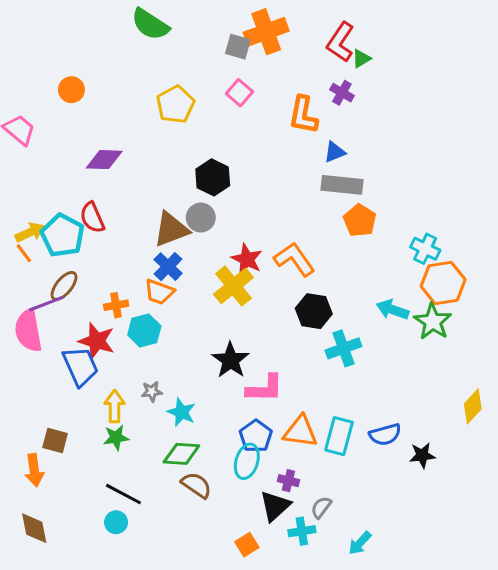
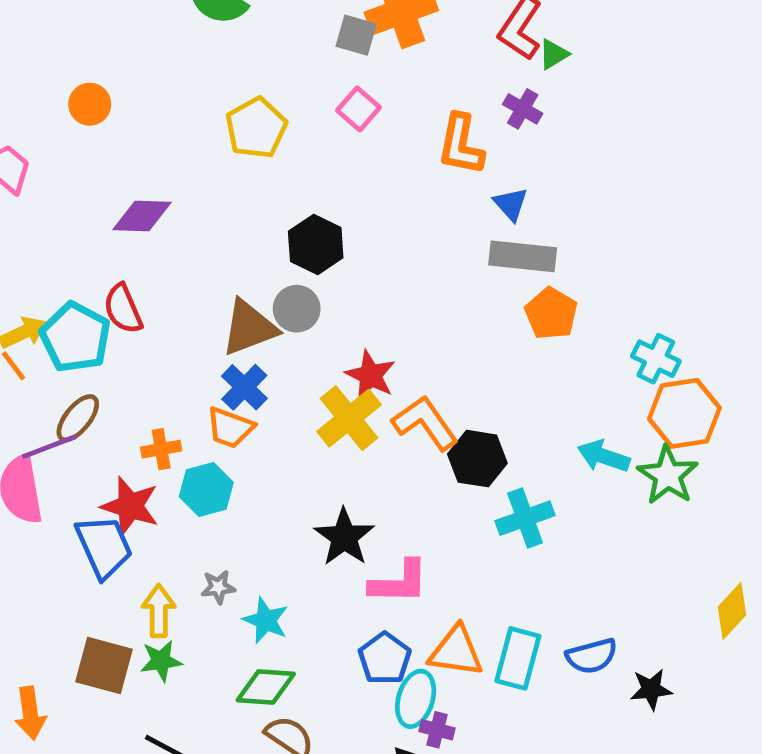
blue triangle: (335, 152) -> (511, 204), turned -50
orange L-shape: (294, 259) -> (425, 423), moved
brown square: (55, 441) -> (104, 666), moved, size x1.4
cyan ellipse: (247, 461) -> (416, 699), moved

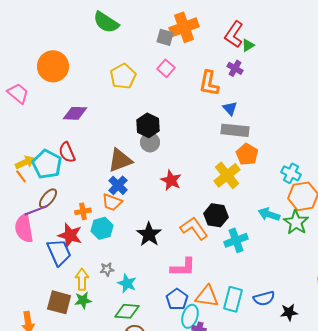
orange circle: (90, 104) -> (53, 66), size x1.8
gray circle: (297, 309) -> (150, 142), moved
yellow cross: (349, 418) -> (227, 175), moved
orange L-shape: (425, 423) -> (194, 228), moved
black star: (344, 537) -> (149, 234), moved

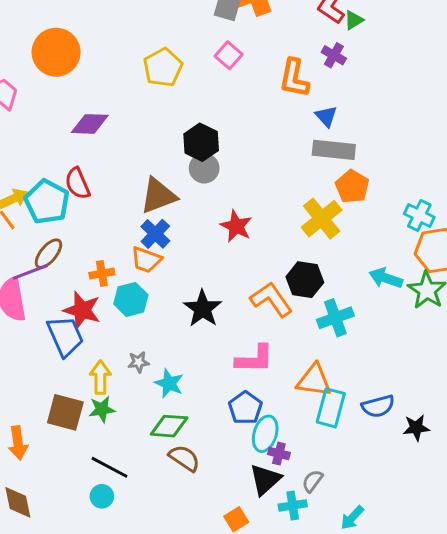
orange triangle: (207, 296) -> (314, 380), moved

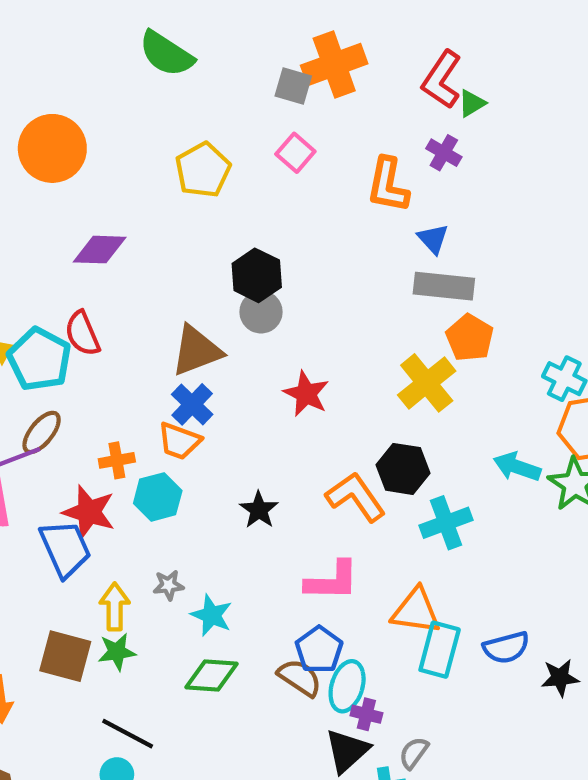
black star: (203, 309) -> (259, 510), size x0.7
brown semicircle: (184, 458) -> (300, 678), moved

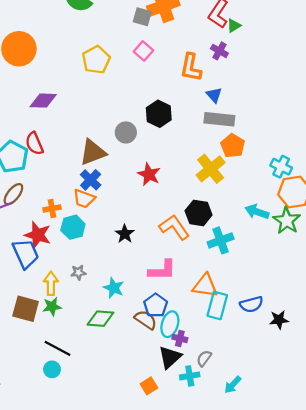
black hexagon: (257, 275) -> (159, 114), moved
cyan star: (212, 615) -> (114, 288), moved

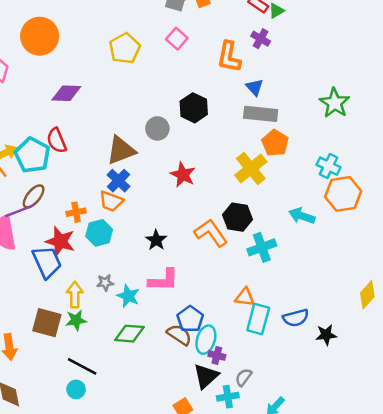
green star: (287, 221) -> (335, 103), moved
pink L-shape: (162, 270) -> (163, 280), moved
orange triangle: (205, 286) -> (245, 297), size x0.7
cyan star: (114, 288) -> (128, 296), moved

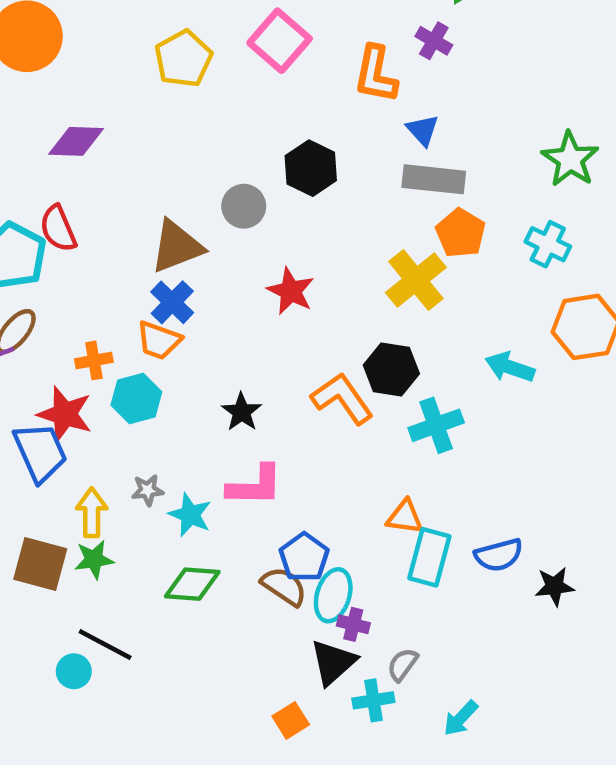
pink square: (177, 39) -> (280, 41), size x1.5
cyan cross: (329, 166) -> (548, 244), moved
cyan circle: (76, 389) -> (74, 671), moved

